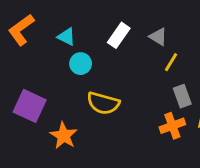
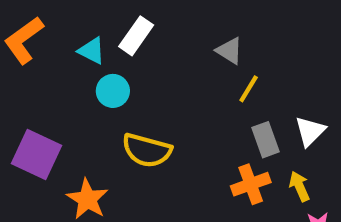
white rectangle: (119, 35) -> (136, 36), moved

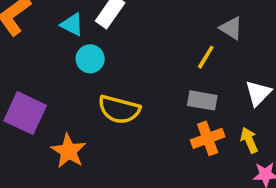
gray triangle: (229, 51) -> (231, 28), moved
gray rectangle: (266, 140) -> (202, 100), moved, turned -60

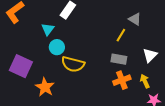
cyan triangle: (72, 25) -> (48, 29), moved, turned 40
cyan circle: (90, 59) -> (57, 47), moved

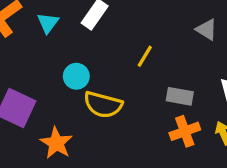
cyan triangle: (48, 29) -> (48, 23), moved
yellow line: (121, 35) -> (145, 56), moved

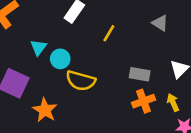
cyan triangle: (48, 23) -> (38, 47), moved
yellow line: (145, 56) -> (109, 33), moved

